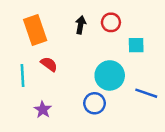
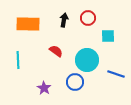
orange rectangle: (35, 30) -> (28, 24), turned -70
red semicircle: (49, 64) -> (56, 51), moved
purple star: (43, 110) -> (44, 88), moved

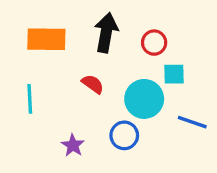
red circle: (88, 18) -> (154, 43), moved
black arrow: (64, 20) -> (106, 33), size x1.6
cyan square: (108, 36) -> (174, 74), moved

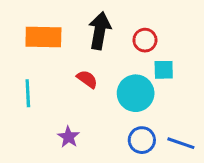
blue line: (192, 122) -> (181, 143), moved
blue circle: (124, 135) -> (142, 140), moved

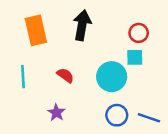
orange rectangle: (43, 37) -> (36, 30), turned 76
red circle: (145, 40) -> (139, 33), moved
red semicircle: (87, 79) -> (65, 75), moved

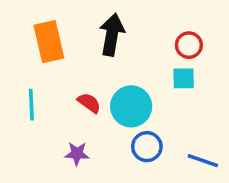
cyan circle: (112, 77) -> (131, 106), moved
purple star: (56, 113) -> (77, 154), turned -30
blue circle: (117, 115) -> (147, 147), moved

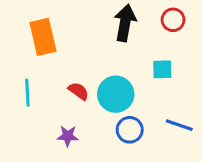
black arrow: (112, 35) -> (125, 23), moved
red circle: (189, 45) -> (173, 20), moved
blue line: (203, 161) -> (179, 125), moved

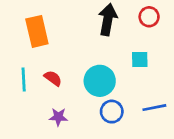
red semicircle: (79, 91) -> (53, 78), moved
blue line: (179, 125) -> (154, 108), turned -30

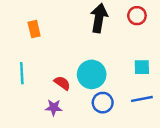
orange rectangle: (37, 31) -> (34, 29), size x0.6
cyan square: (140, 59) -> (142, 67), moved
red semicircle: (53, 78) -> (62, 83), moved

